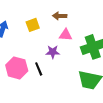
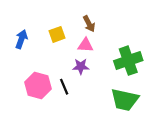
brown arrow: (60, 16) -> (89, 24), turned -120
pink triangle: (66, 35) -> (85, 45), moved

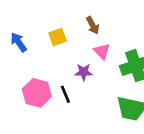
blue arrow: (21, 39) -> (19, 42), turned -54
pink triangle: (85, 45) -> (102, 51), moved, turned 42

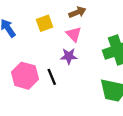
brown arrow: (93, 25) -> (77, 12), turned -84
pink triangle: (102, 51) -> (74, 34), moved

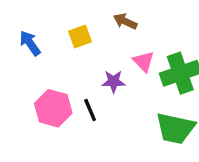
brown arrow: (77, 12) -> (125, 21), turned -133
pink triangle: (74, 34) -> (144, 61), moved

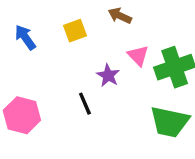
purple star: (113, 82) -> (108, 75), turned 30
pink hexagon: (53, 108) -> (22, 115), moved

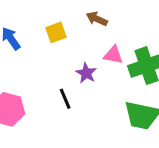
pink triangle: (138, 56) -> (113, 55), turned -35

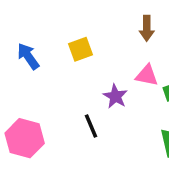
brown arrow: (97, 19) -> (147, 28), moved, turned -115

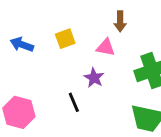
blue arrow: (28, 56) -> (22, 44), turned -35
pink triangle: (147, 75) -> (106, 47), moved

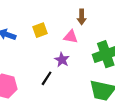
black line: (74, 102) -> (47, 78), turned 56

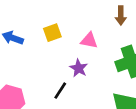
brown arrow: (82, 17) -> (121, 16), moved

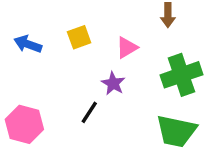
pink triangle: (89, 41) -> (127, 48), turned -42

